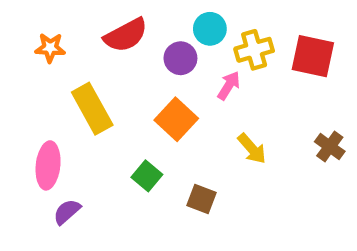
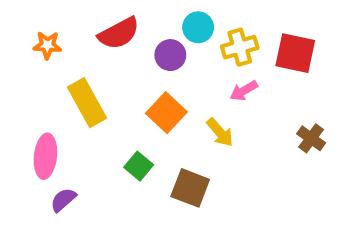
pink arrow: (229, 86) -> (244, 91), moved, turned -152
yellow arrow: (252, 149) -> (220, 132), moved
brown square: (201, 199) -> (190, 188), size x1.4

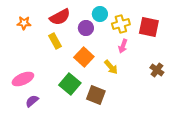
pink arrow: (244, 91) -> (123, 46), turned -40
yellow rectangle: (87, 103) -> (55, 41), moved, size x0.7
pink ellipse: (45, 156) -> (23, 79), turned 60
green square: (139, 166) -> (70, 84), size x1.5

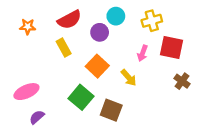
yellow cross: (121, 24) -> (152, 21), moved
red square: (149, 27) -> (172, 47), moved

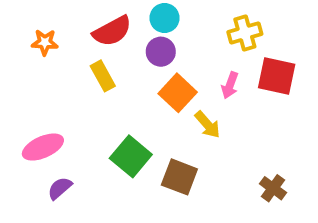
cyan circle: (116, 16) -> (164, 18), moved
orange square: (97, 66) -> (178, 93), moved
brown cross: (182, 81) -> (273, 188), moved

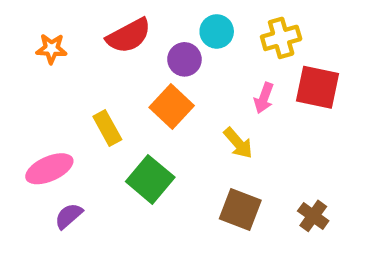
cyan circle: (164, 18) -> (217, 31), moved
yellow rectangle: (103, 76) -> (107, 128), moved
orange square: (178, 93) -> (172, 107), moved
brown square: (179, 177) -> (240, 210), moved

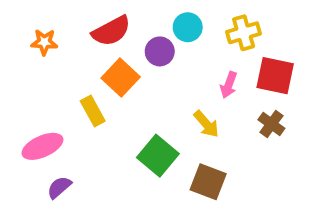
orange square: (172, 107) -> (121, 77), moved
green square: (150, 179) -> (158, 156), moved
brown cross: (313, 216) -> (271, 124), moved

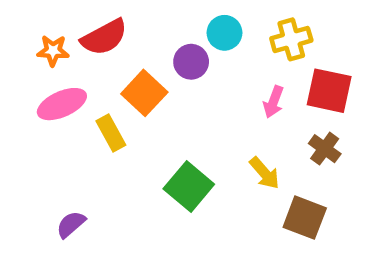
red semicircle: (111, 31) -> (104, 37), moved
yellow arrow: (206, 124) -> (265, 173), moved
pink ellipse: (42, 146) -> (62, 104), moved
brown square: (208, 182) -> (305, 218), moved

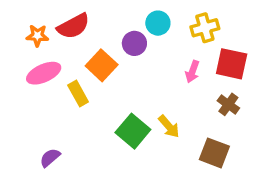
yellow arrow: (265, 173) -> (169, 126), moved

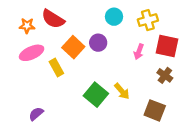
red semicircle: (73, 26) -> (53, 19), turned 60
purple circle: (134, 43) -> (98, 43), moved

